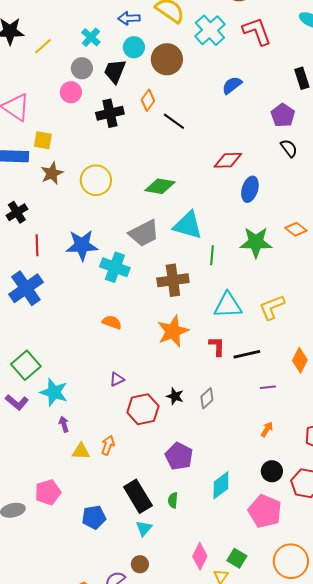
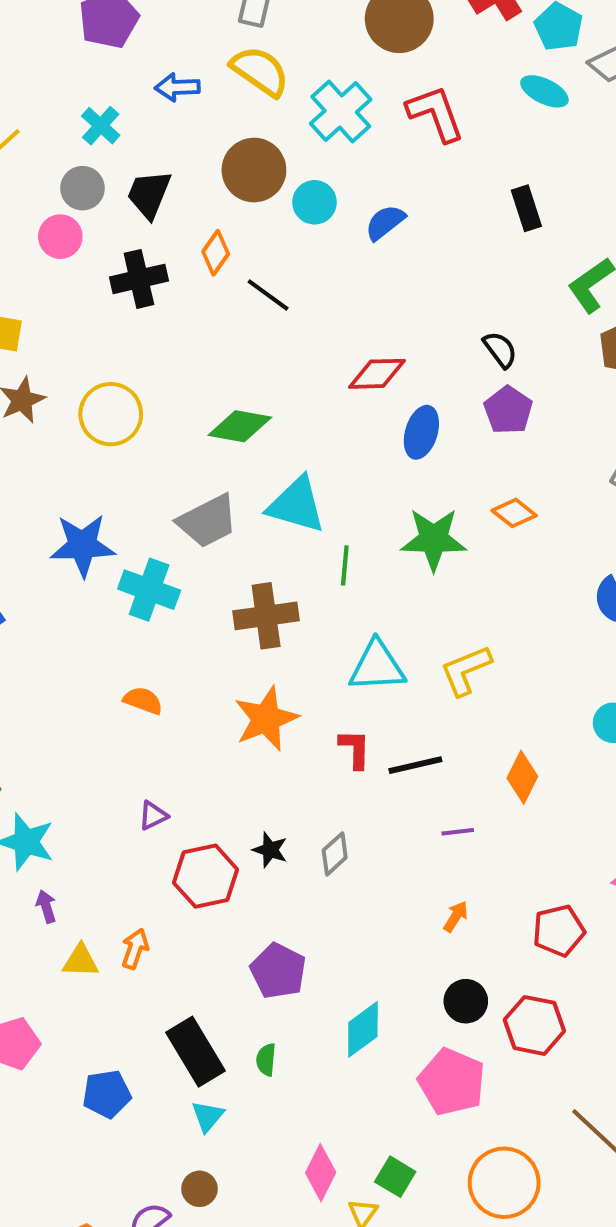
cyan circle: (134, 47) -> (314, 202), moved
purple pentagon: (283, 115) -> (508, 410), moved

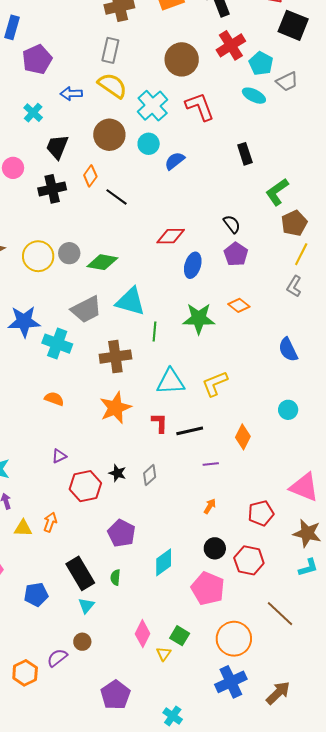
gray circle: (82, 188) -> (69, 253), moved
cyan circle: (314, 202) -> (149, 144), moved

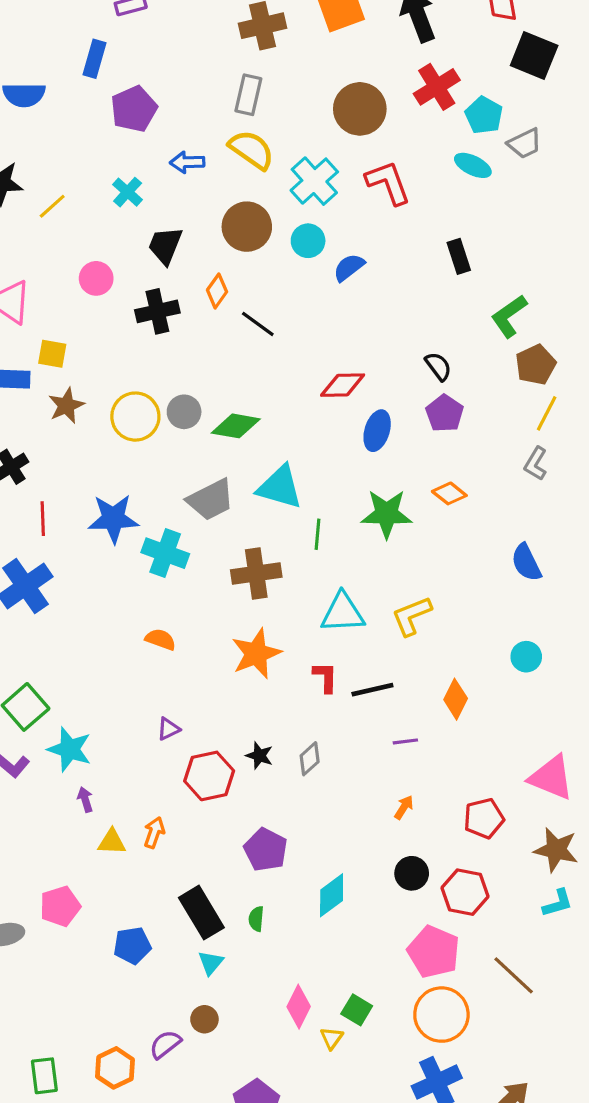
pink pentagon: (208, 588) -> (434, 952), moved

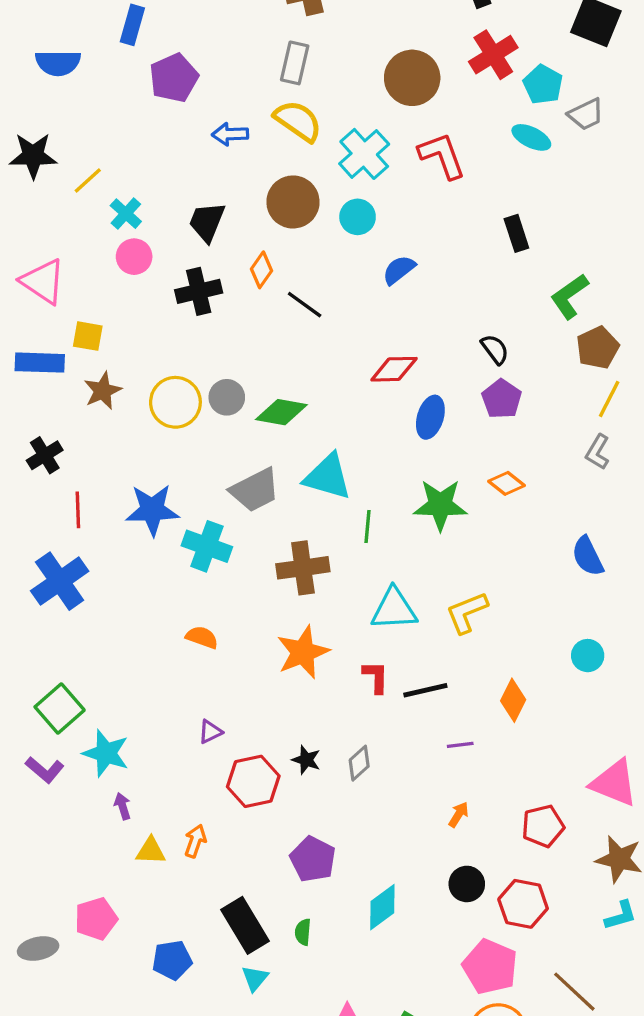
cyan cross: (128, 192) -> (126, 214), moved
blue semicircle: (349, 267) -> (399, 270), moved

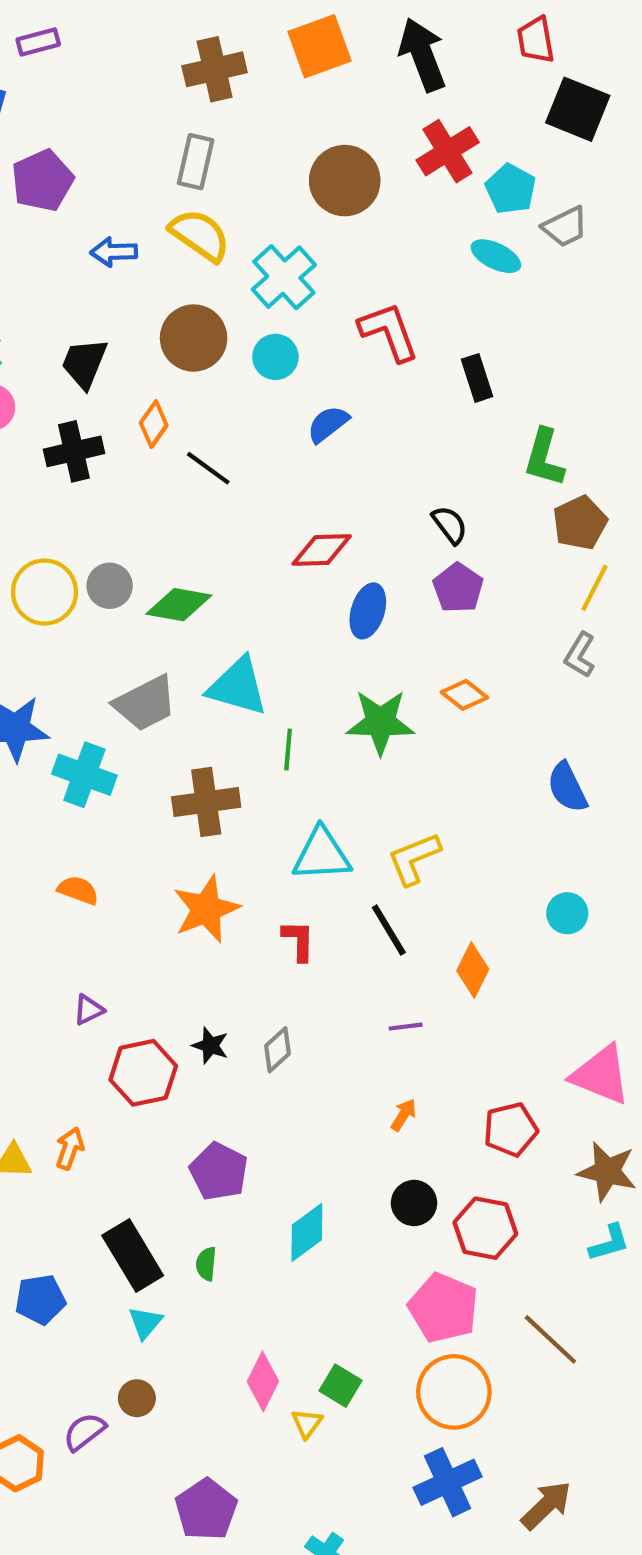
red L-shape: (442, 156) -> (389, 332), moved
green L-shape: (569, 296) -> (544, 458), turned -39
black line: (425, 690) -> (389, 930), moved, turned 72

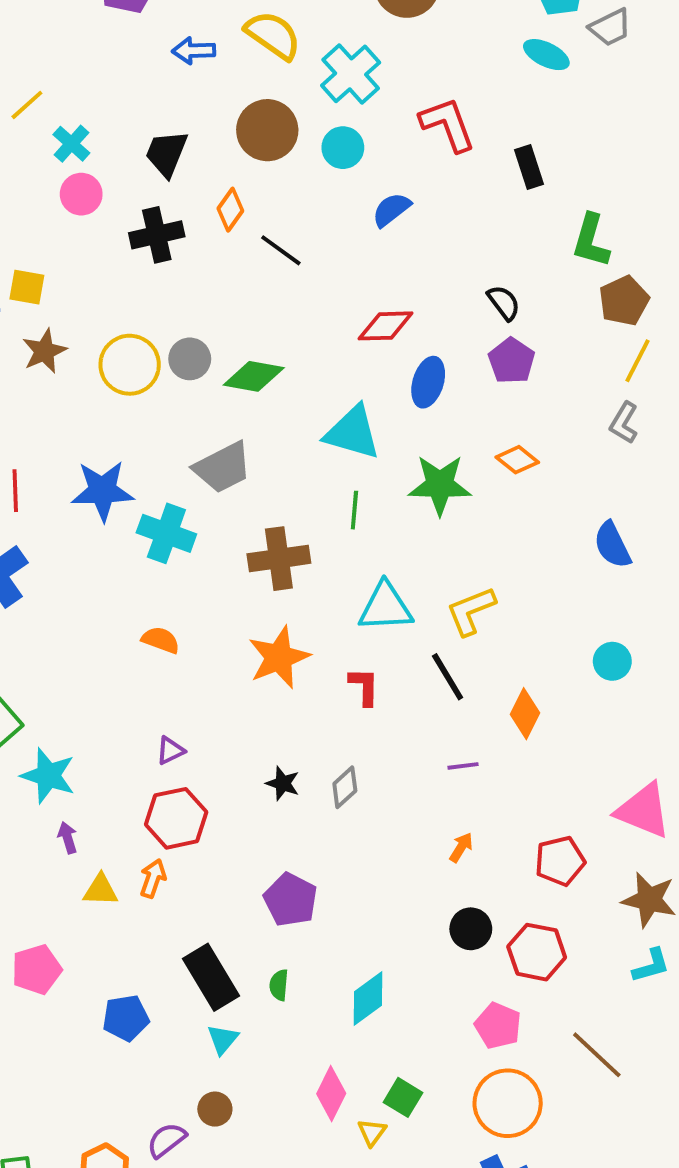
cyan triangle: (238, 687) -> (353, 433), moved
red hexagon: (143, 1073) -> (176, 818), moved
cyan diamond: (307, 1232) -> (368, 999), moved
pink pentagon: (443, 1308) -> (498, 1026), size x0.7

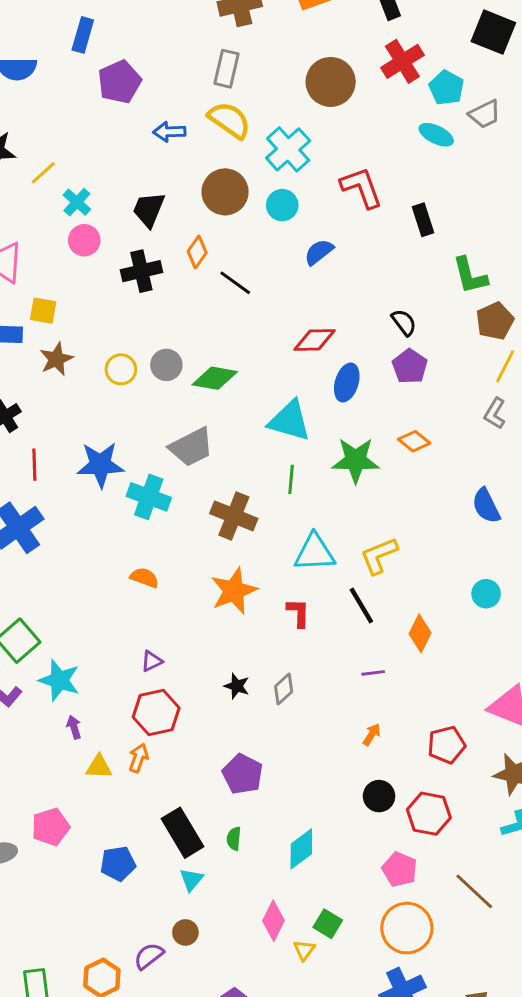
green L-shape: (591, 241) -> (470, 275), turned -30
yellow circle: (130, 365) -> (121, 369), size x0.7
brown cross: (279, 559) -> (234, 516), turned 30

